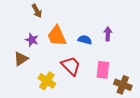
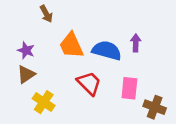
purple star: (32, 40) -> (26, 50), moved
blue semicircle: (85, 40) -> (107, 50), size x1.6
yellow cross: (47, 81) -> (44, 102), moved

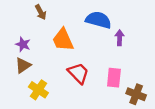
blue semicircle: (107, 50) -> (98, 20), moved

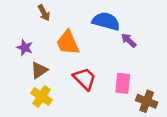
purple arrow: (120, 38) -> (129, 40), turned -48
brown triangle: (23, 65) -> (39, 70), moved

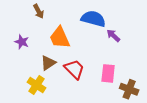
brown triangle: (39, 70) -> (48, 63), moved

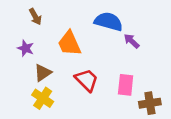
brown arrow: (39, 11) -> (35, 17), moved
brown triangle: (48, 63) -> (43, 73), moved
brown cross: (129, 89) -> (150, 103), turned -30

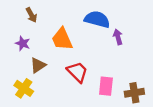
purple arrow: (132, 41) -> (118, 37), turned 32
pink rectangle: (126, 85) -> (106, 86), moved
yellow cross: (43, 98) -> (24, 88), moved

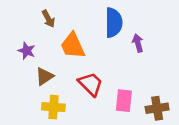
brown arrow: (31, 15) -> (48, 19), moved
blue semicircle: (97, 19) -> (114, 23), turned 75
yellow cross: (24, 88) -> (53, 107), moved, turned -30

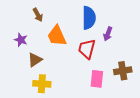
purple arrow: (138, 43) -> (108, 34), turned -144
red trapezoid: (91, 84) -> (87, 49), moved, turned -120
brown cross: (157, 108) -> (123, 71), moved

